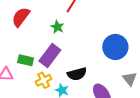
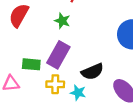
yellow cross: (44, 80) -> (55, 84), turned 35

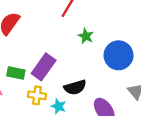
green star: (62, 21) -> (86, 36), moved

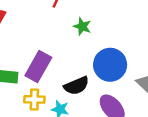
blue circle: (118, 55) -> (110, 65), moved

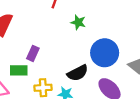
purple rectangle: (38, 66) -> (33, 53), moved, size x0.6

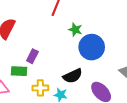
blue circle: (105, 53) -> (92, 47), moved

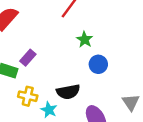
blue circle: (92, 47) -> (98, 64), size x0.6

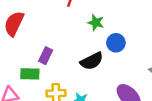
black semicircle: (68, 92) -> (92, 61), moved

